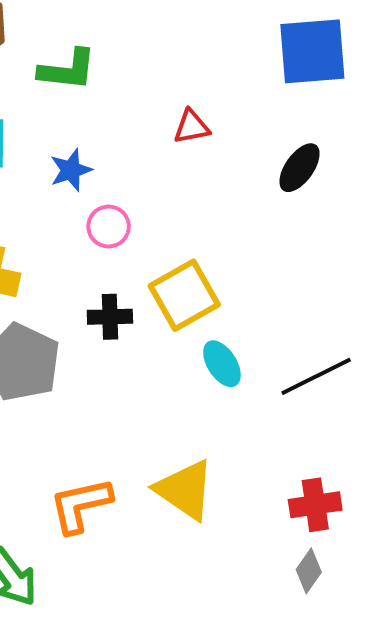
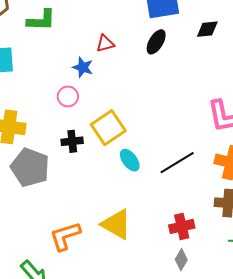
black ellipse: (300, 168) -> (156, 42), moved
blue star: (71, 170) -> (83, 67), moved, turned -30

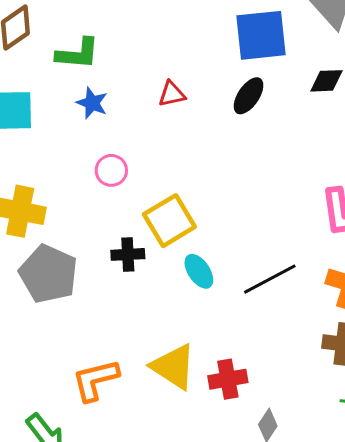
blue star: (83, 67) -> (92, 103), moved
black cross: (72, 141) -> (128, 254), moved
red cross: (182, 226) -> (228, 379), moved

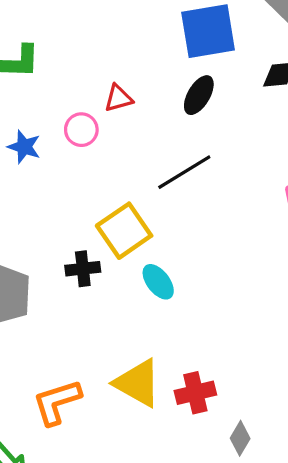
blue star: (92, 103) -> (24, 147), moved
pink circle: (111, 170) -> (81, 130), moved
black line: (270, 279) -> (184, 172), moved

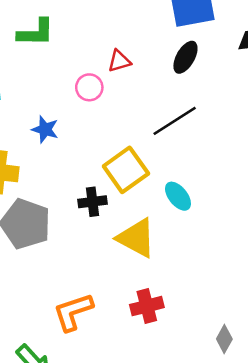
blue star: (24, 147) -> (45, 129), moved
cyan ellipse: (158, 282) -> (178, 196), moved
yellow triangle: (138, 383) -> (136, 238), moved
red cross: (195, 393) -> (147, 306), moved

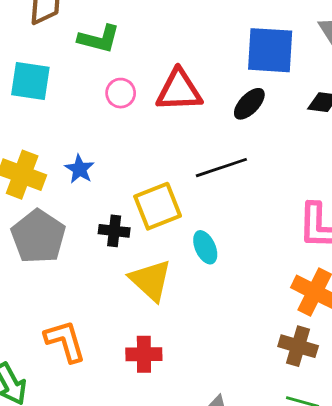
red triangle: (119, 61) -> (179, 90), size x1.8
pink circle: (89, 87) -> (121, 93), moved
blue star: (45, 129) -> (80, 169), moved
orange L-shape: (73, 312) -> (65, 341), turned 78

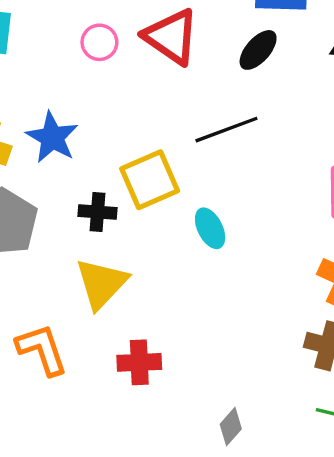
red triangle: (179, 90) -> (171, 37), turned 39
blue star: (80, 169) -> (52, 137), size x1.4
yellow triangle: (151, 280) -> (101, 284), moved, turned 33

